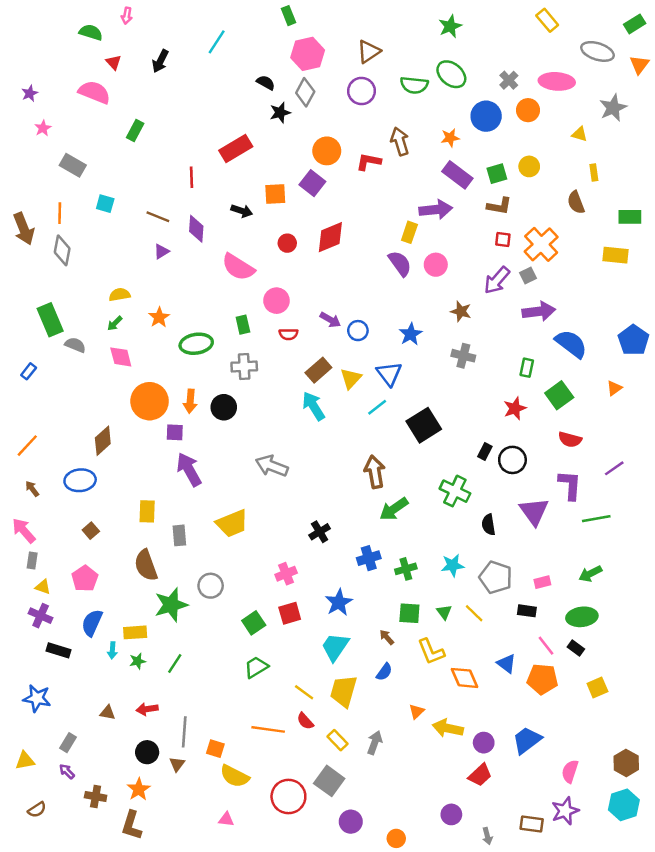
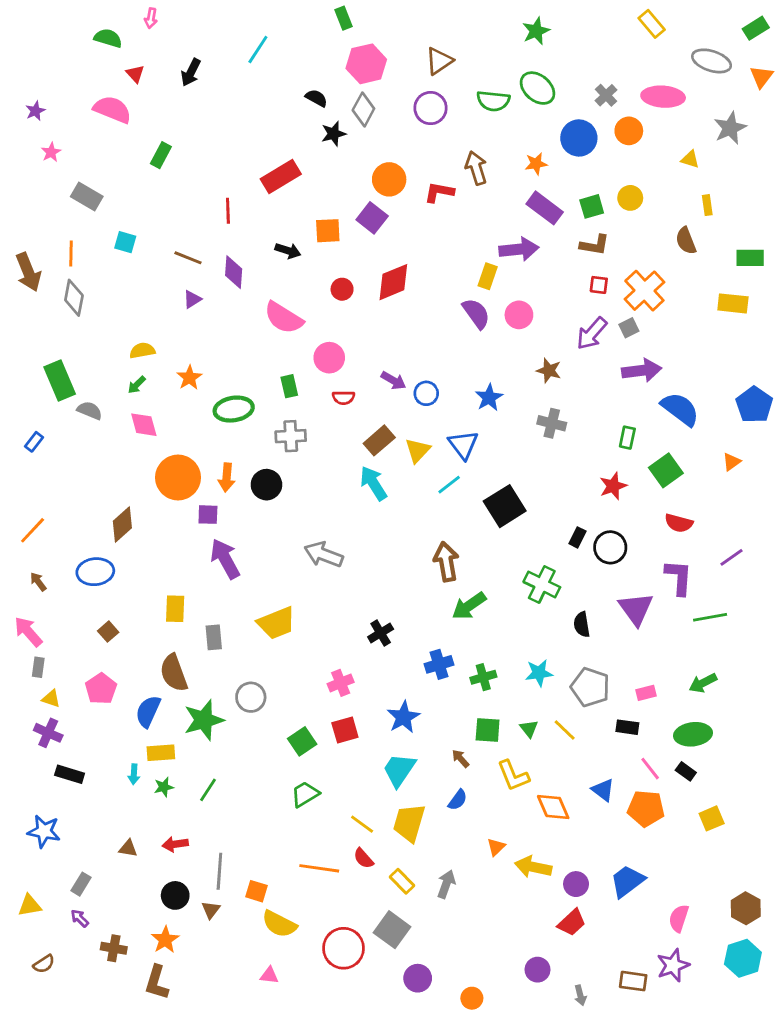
blue semicircle: (92, 623) -> (148, 711), moved

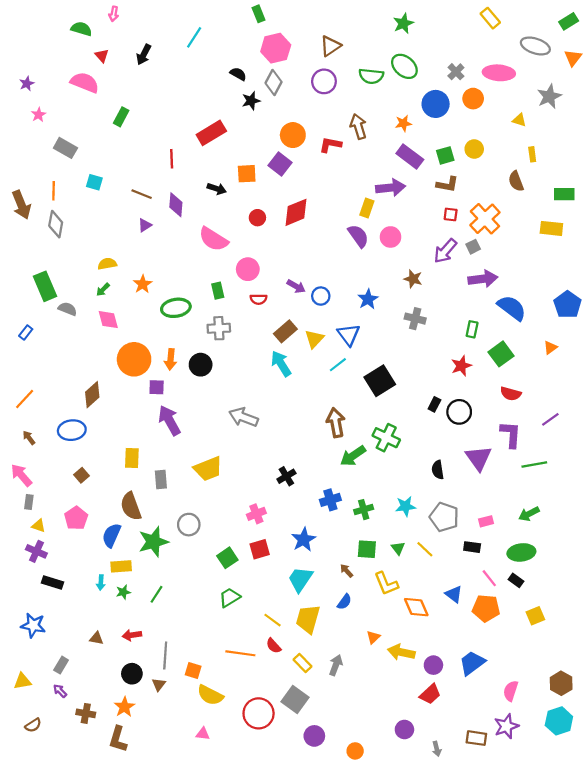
green cross: (542, 584) -> (386, 438), moved

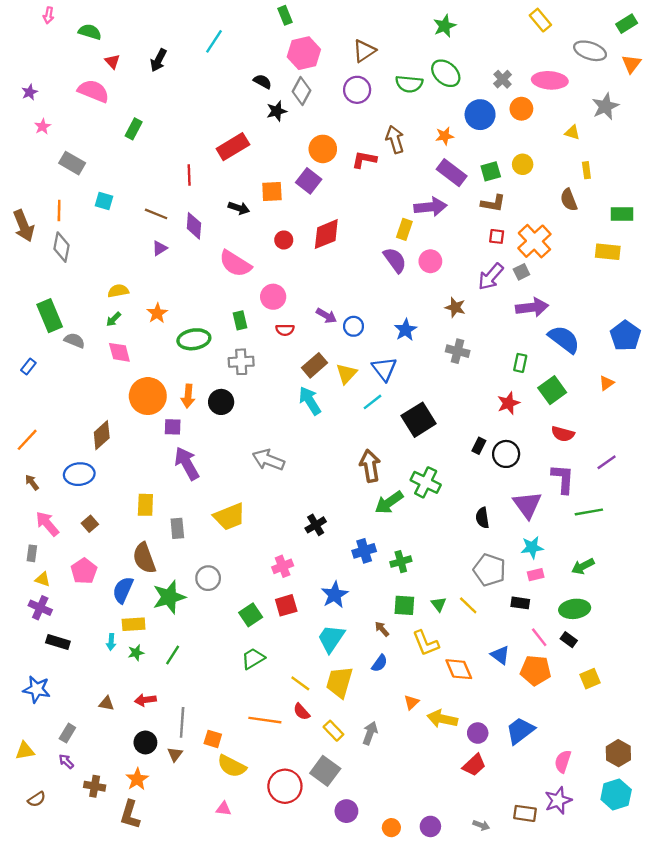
pink arrow: (114, 14) -> (48, 15), moved
pink arrow: (21, 475) -> (47, 524), moved
cyan star: (406, 506) -> (532, 547), moved
purple circle: (404, 729) -> (430, 826), moved
gray arrow: (437, 749) -> (481, 825), turned -56

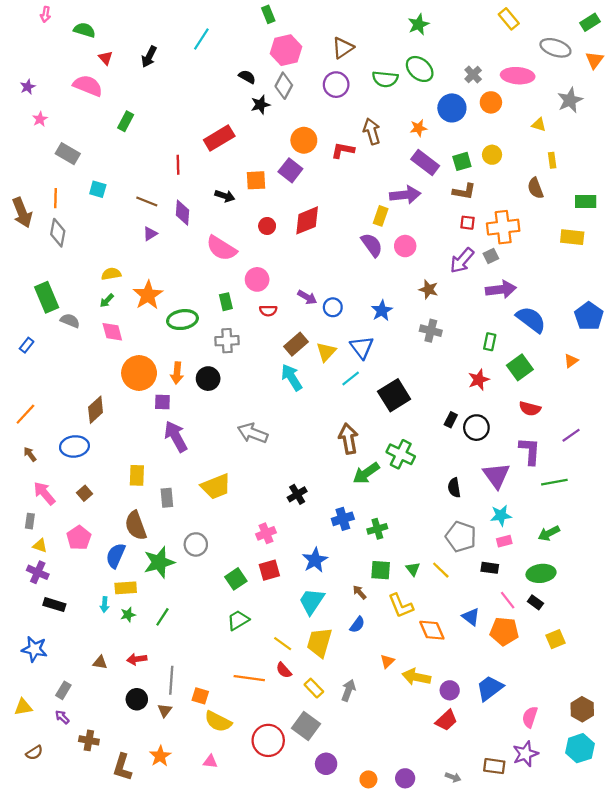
orange cross: (534, 241) -> (503, 227), turned 36
orange star: (157, 313) -> (148, 295), size x1.5
orange star: (137, 779) -> (160, 756), moved

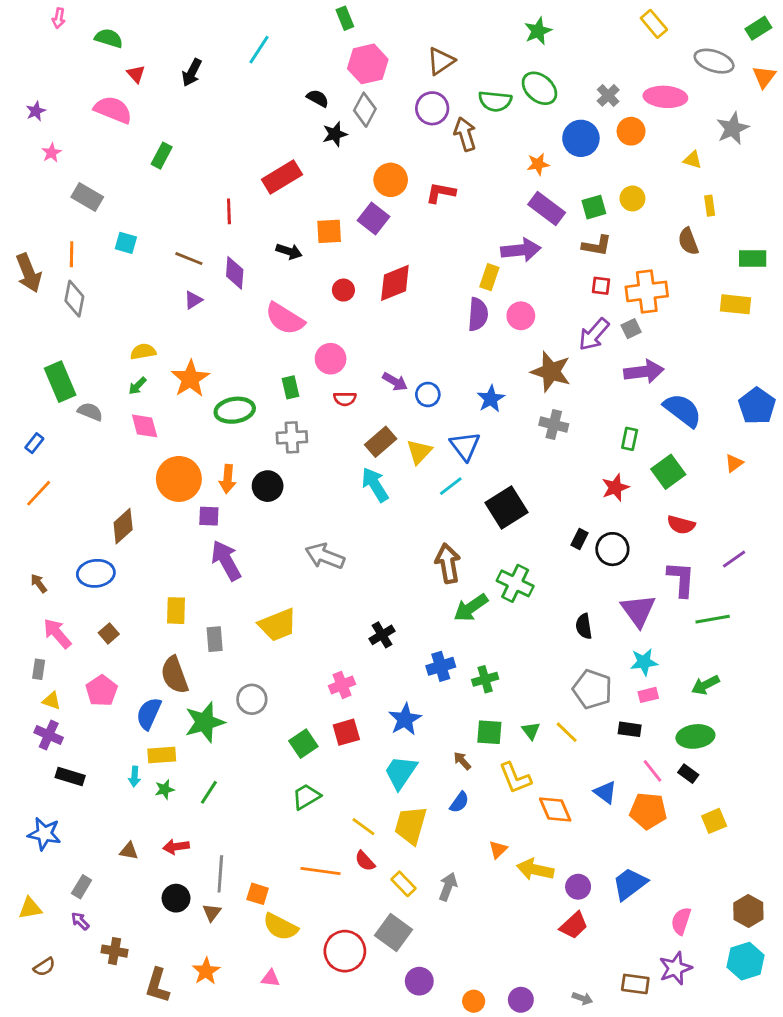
brown arrow: (372, 131) -> (465, 134), moved
purple semicircle: (372, 245) -> (478, 314), turned 40
brown star: (429, 289) -> (551, 372), size x1.6
orange line: (25, 414) -> (39, 493), moved

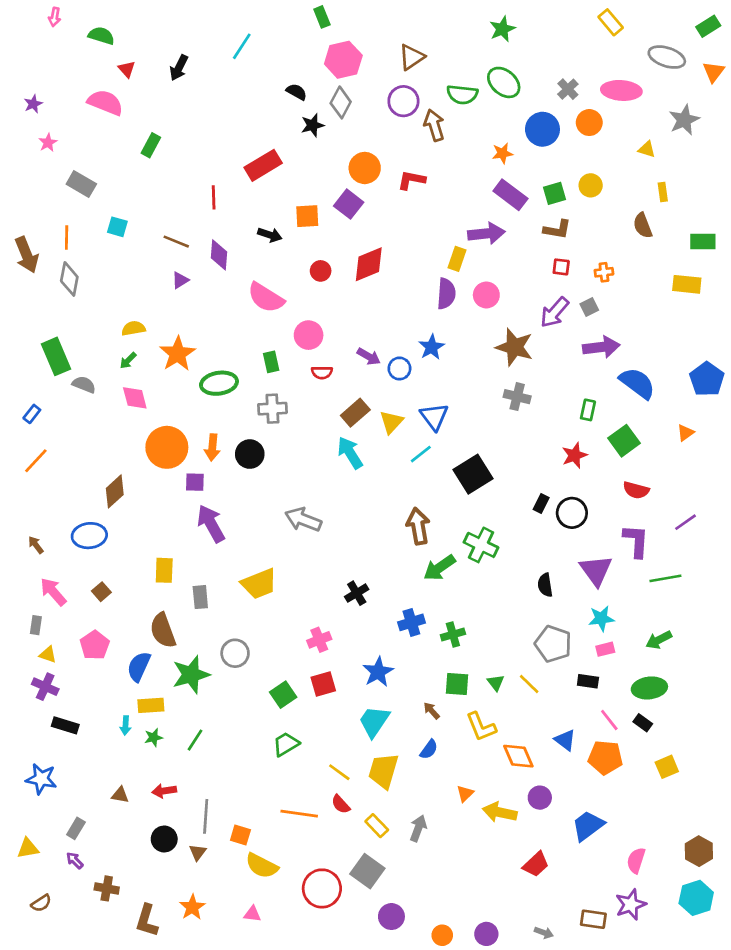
orange cross: (647, 291) -> (604, 272), size x0.5
blue star: (491, 399) -> (432, 347), moved
purple circle: (578, 887) -> (540, 798), moved

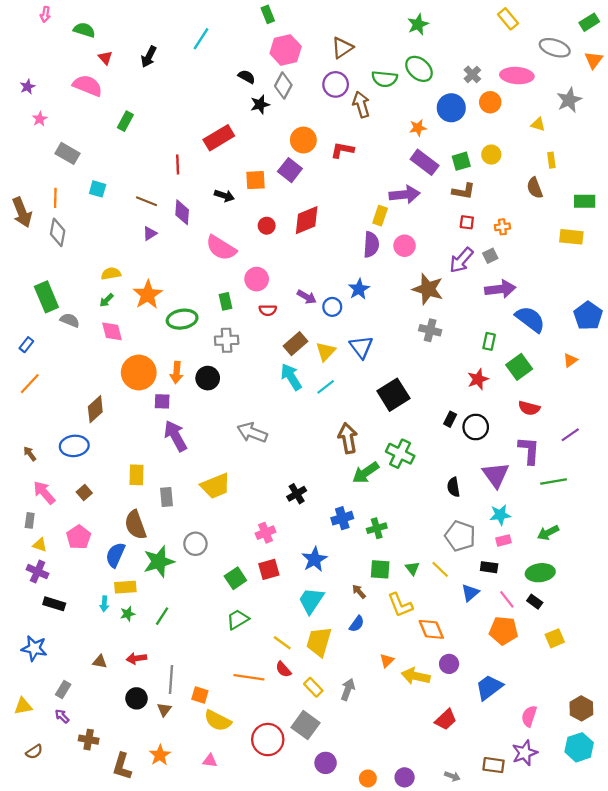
cyan line: (421, 454) -> (326, 387), moved
blue triangle: (565, 740) -> (470, 593), moved, turned 42

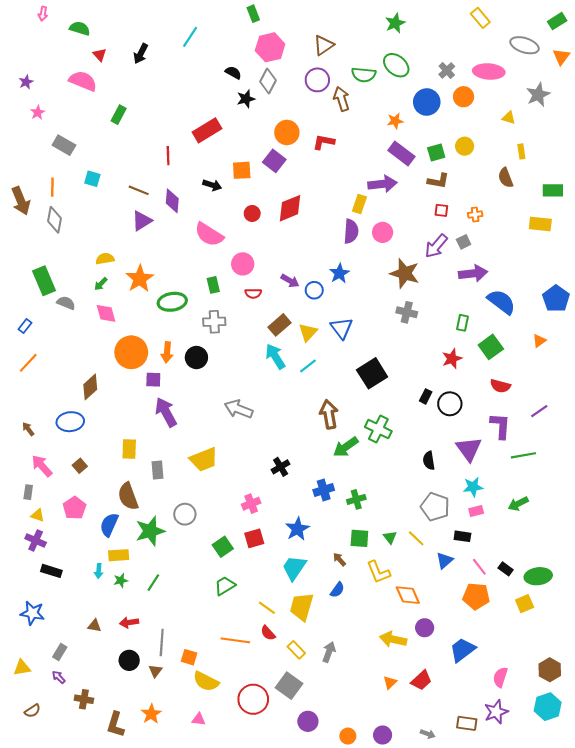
purple triangle: (150, 233) -> (142, 221), size x1.5
green ellipse: (540, 573) -> (538, 576), moved
orange triangle: (387, 661) -> (390, 682), moved

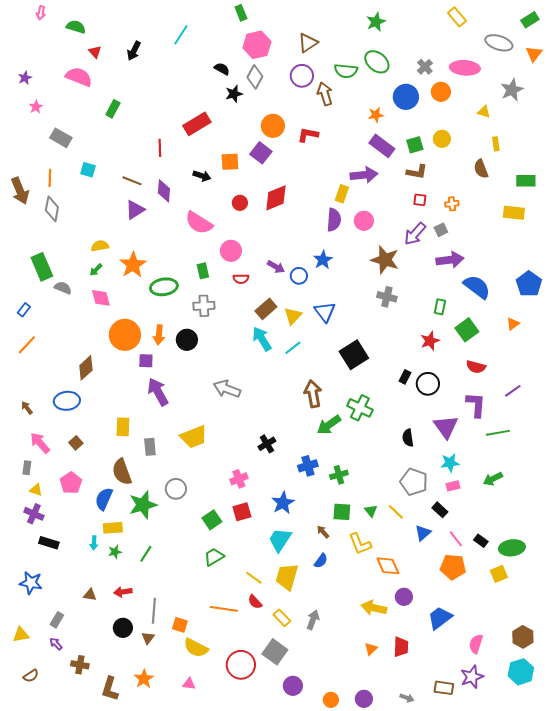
black rectangle: (462, 536) -> (440, 510), turned 35
red trapezoid: (421, 680) -> (401, 647), turned -45

